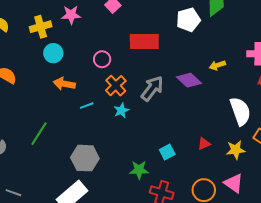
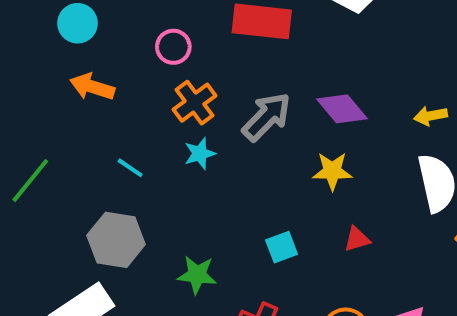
yellow arrow: (217, 65) -> (431, 116), moved
cyan line: (87, 106) -> (130, 168), moved, turned 48
yellow star: (236, 150) -> (332, 171), moved
green star: (139, 170) -> (197, 275), moved

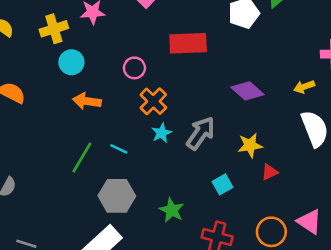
gray arrow: (267, 117) -> (201, 133), moved
yellow star: (332, 171) -> (250, 145), moved
green line: (30, 180) -> (82, 158), moved
green star: (197, 275) -> (172, 210), turned 30

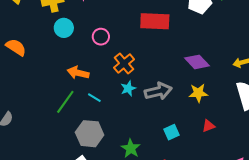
pink circle: (134, 68) -> (101, 37), moved
orange arrow: (87, 101) -> (78, 73), moved
gray arrow: (201, 133) -> (158, 91), turned 36
yellow star: (250, 145) -> (198, 93), moved

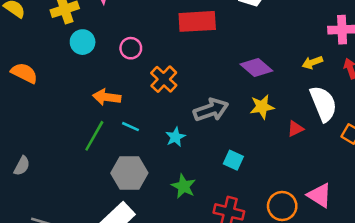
cyan star: (128, 88) -> (175, 137), moved
red triangle: (208, 126) -> (295, 129), moved
cyan square: (172, 132) -> (233, 160), turned -35

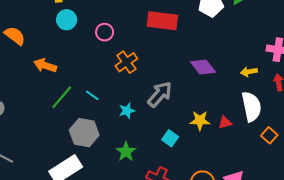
orange arrow: (107, 97) -> (45, 65), moved
yellow star: (262, 107) -> (200, 120), moved
gray arrow: (211, 110) -> (160, 94), turned -40

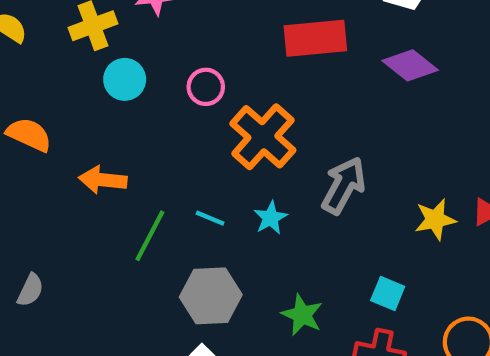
orange cross: (126, 62) -> (263, 137), size x1.4
purple diamond: (203, 67) -> (410, 65), moved
cyan star: (127, 111) -> (271, 218), moved
cyan square: (170, 138) -> (388, 294), moved

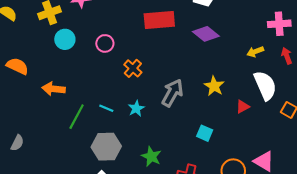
orange cross: (263, 137) -> (133, 68), size x0.6
yellow star: (435, 219) -> (214, 86), moved, turned -30
cyan square: (388, 294) -> (205, 133), moved

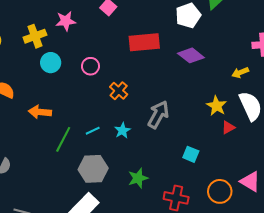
yellow star: (214, 86) -> (217, 106), moved
cyan line: (106, 108) -> (93, 131), turned -48
green star: (151, 156) -> (138, 178), turned 30

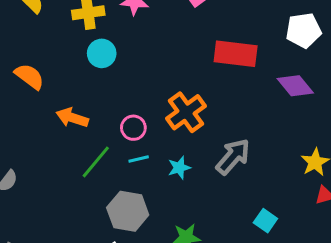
pink circle: (90, 66) -> (133, 128), moved
orange cross: (119, 91) -> (186, 112), size x1.5

